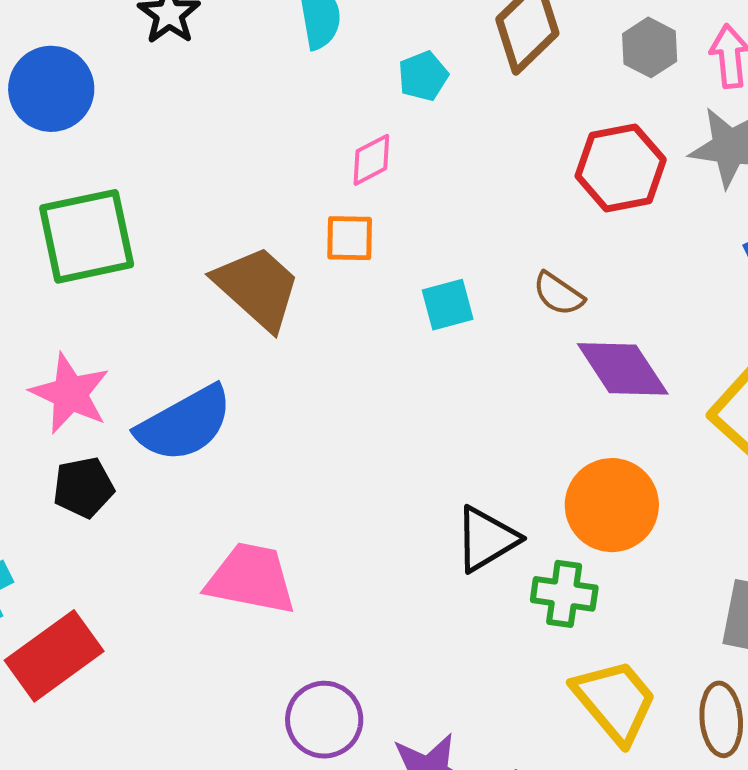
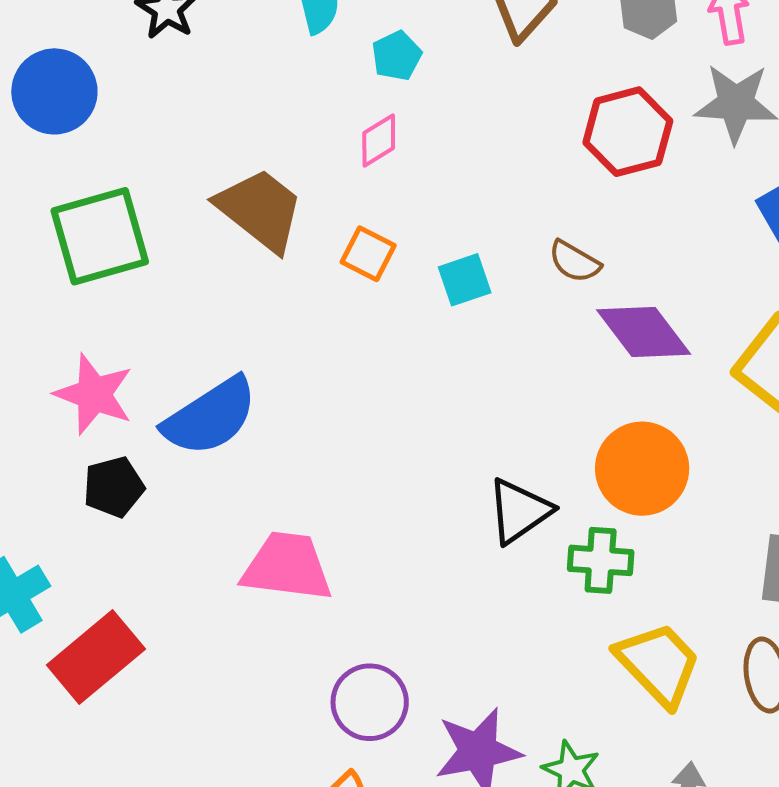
cyan pentagon: (423, 76) -> (397, 56), moved
orange square: (350, 238) -> (368, 254), moved, turned 30
brown trapezoid: (257, 288) -> (260, 210), moved

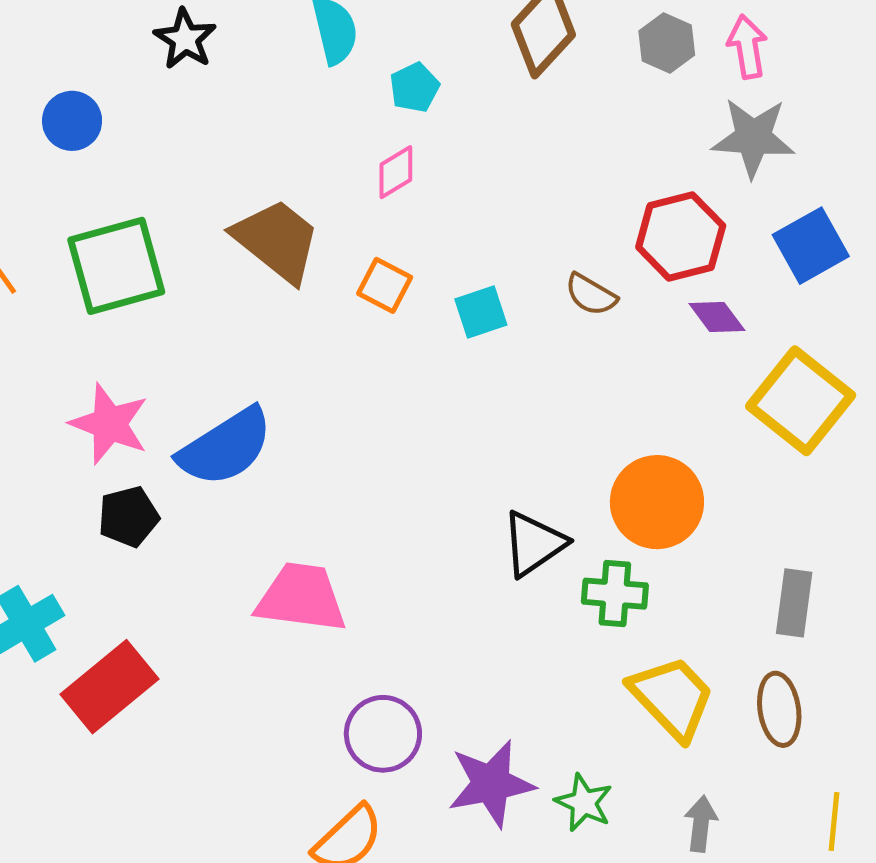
blue circle: (54, 91) -> (72, 121), size x0.7
red hexagon: (628, 132) -> (681, 236), moved
purple diamond: (644, 332) -> (717, 317), moved, size x0.6

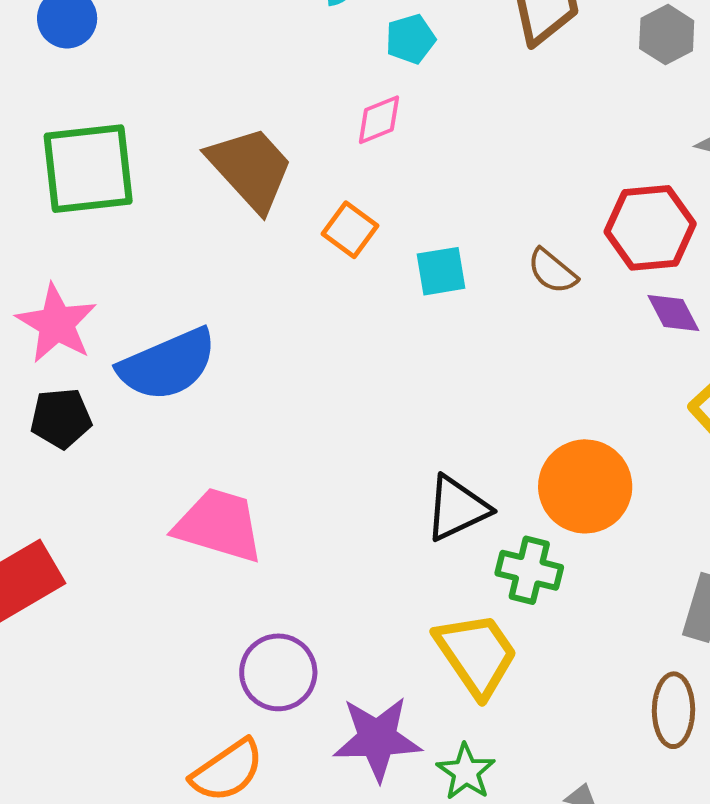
yellow trapezoid: (672, 698) -> (476, 654), moved

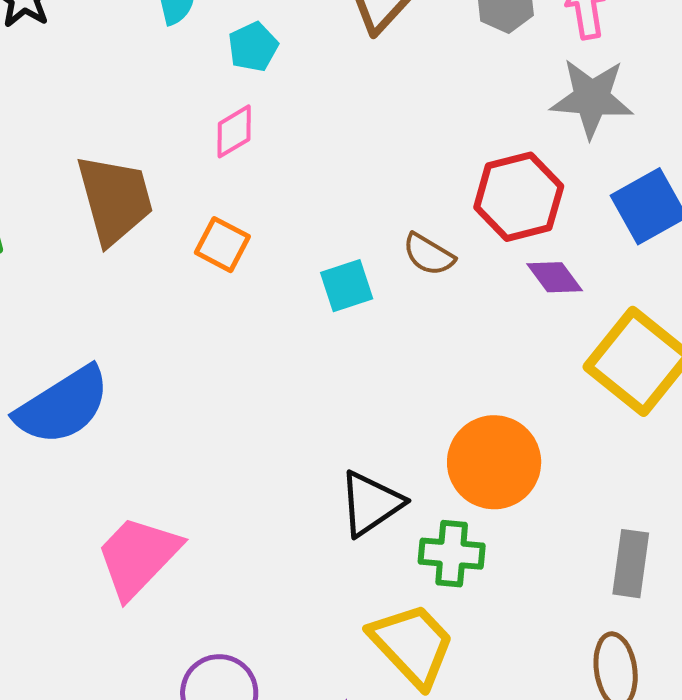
brown trapezoid: (251, 169) -> (115, 199), turned 36
cyan square: (441, 271) -> (347, 286), moved
pink trapezoid: (219, 525) -> (138, 557), turned -54

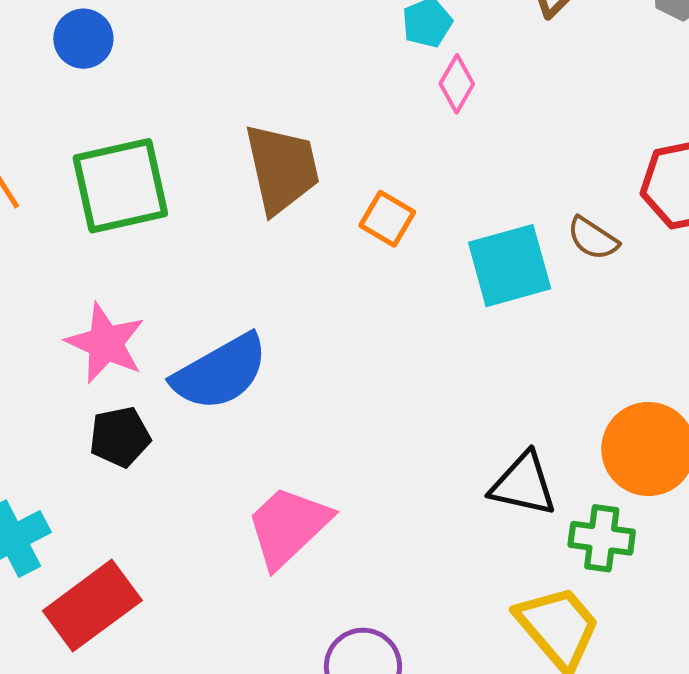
pink diamond: (234, 131) -> (457, 84), moved, turned -32
cyan square: (347, 286) -> (510, 266), size x1.6
black triangle: (371, 503) -> (523, 484), turned 44

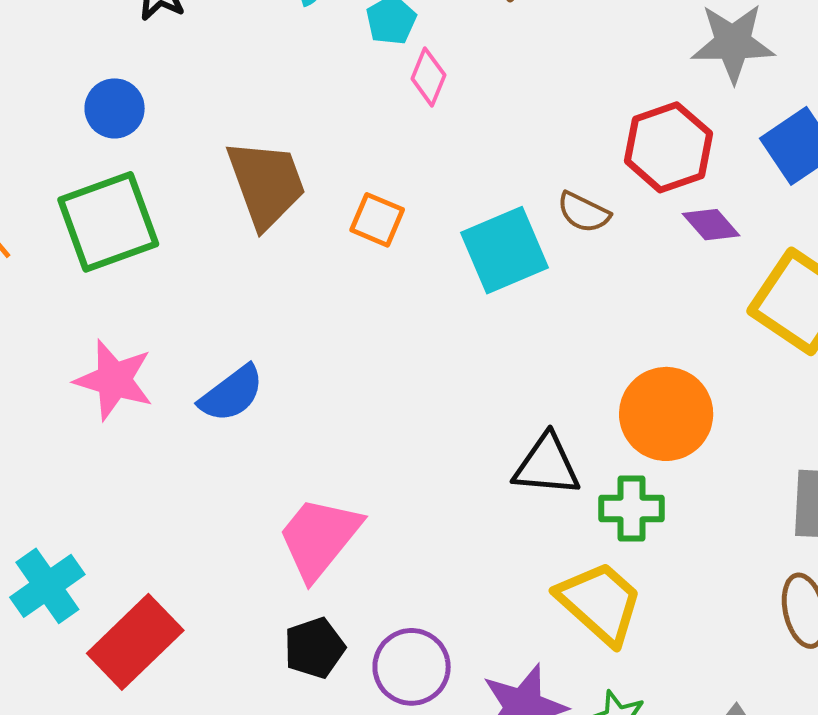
blue circle: (83, 39) -> (115, 108), moved
blue semicircle: (220, 372) -> (232, 394), size x0.7
black pentagon: (120, 437) -> (314, 648), moved

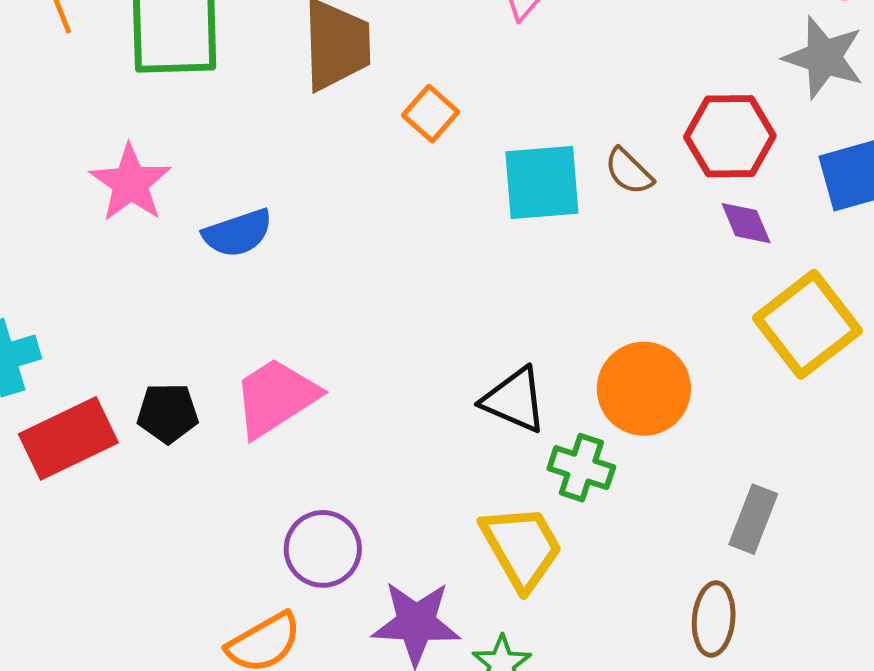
black pentagon: (314, 648) -> (168, 413), moved

